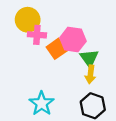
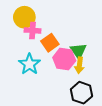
pink hexagon: (73, 40) -> (64, 59), moved
cyan star: (42, 103) -> (29, 64), moved

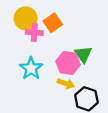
orange square: (50, 43) -> (53, 23), moved
yellow arrow: (79, 65) -> (66, 84), moved, turned -77

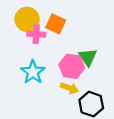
orange square: (53, 23) -> (56, 24), turned -30

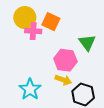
green triangle: (88, 57) -> (87, 42), moved
cyan star: (33, 72) -> (30, 89), moved

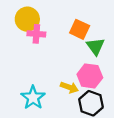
orange square: (51, 22) -> (80, 29), moved
pink hexagon: (65, 60) -> (90, 76), moved

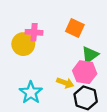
yellow circle: (27, 19) -> (23, 44), moved
green triangle: (96, 46) -> (90, 55), moved, turned 30

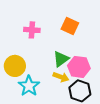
yellow circle: (23, 44) -> (15, 66), moved
green triangle: (90, 55) -> (61, 59), moved

